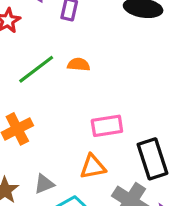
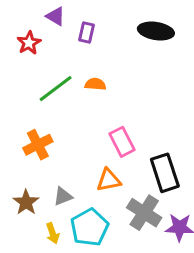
pink rectangle: (107, 126) -> (122, 142), turned 72

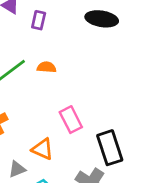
orange triangle: (109, 180) -> (43, 149), moved, turned 35

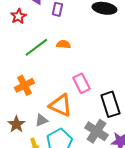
orange triangle: (43, 149) -> (60, 105), size x1.4

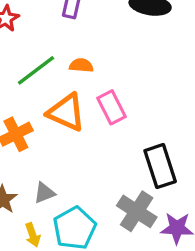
pink rectangle: (81, 83) -> (111, 107), moved
orange triangle: (60, 105) -> (66, 112), moved

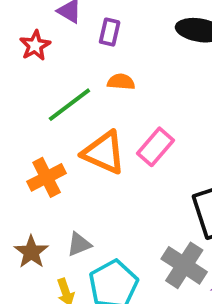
orange semicircle: (81, 65) -> (121, 82), moved
pink rectangle: (111, 107) -> (156, 147), turned 68

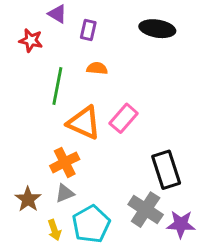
red star: (35, 45) -> (31, 40), turned -30
green line: (69, 105) -> (57, 86), turned -42
orange cross: (47, 177) -> (65, 162), moved

